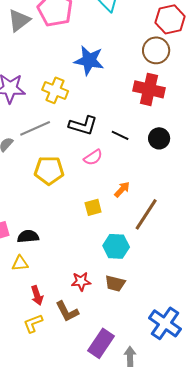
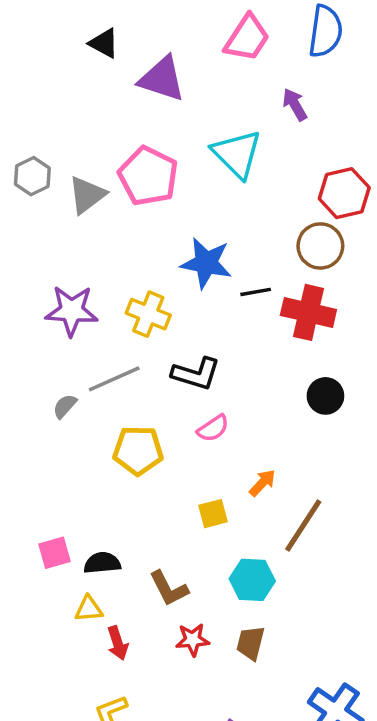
black line: (120, 135) -> (256, 292), moved, turned -36
brown trapezoid: (115, 283) -> (250, 643), turned 90
red arrow: (37, 295) -> (118, 643), moved
brown L-shape: (67, 311) -> (169, 588), moved

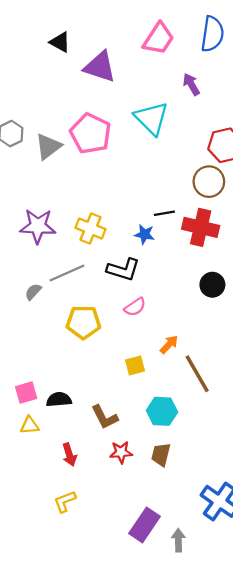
blue star: (206, 263) -> (144, 234), moved, size x0.6
brown line: (303, 525) -> (197, 374), turned -63
yellow triangle: (89, 609) -> (30, 425), moved

